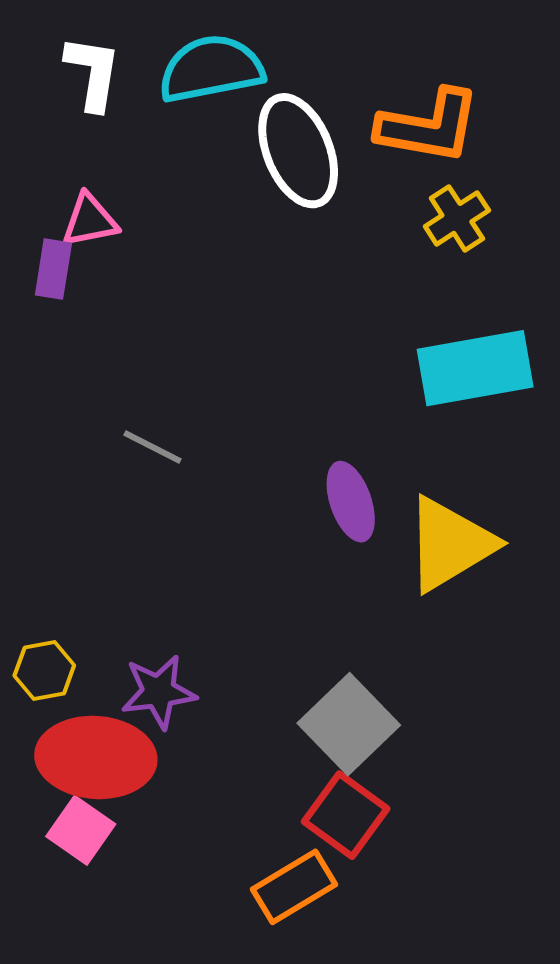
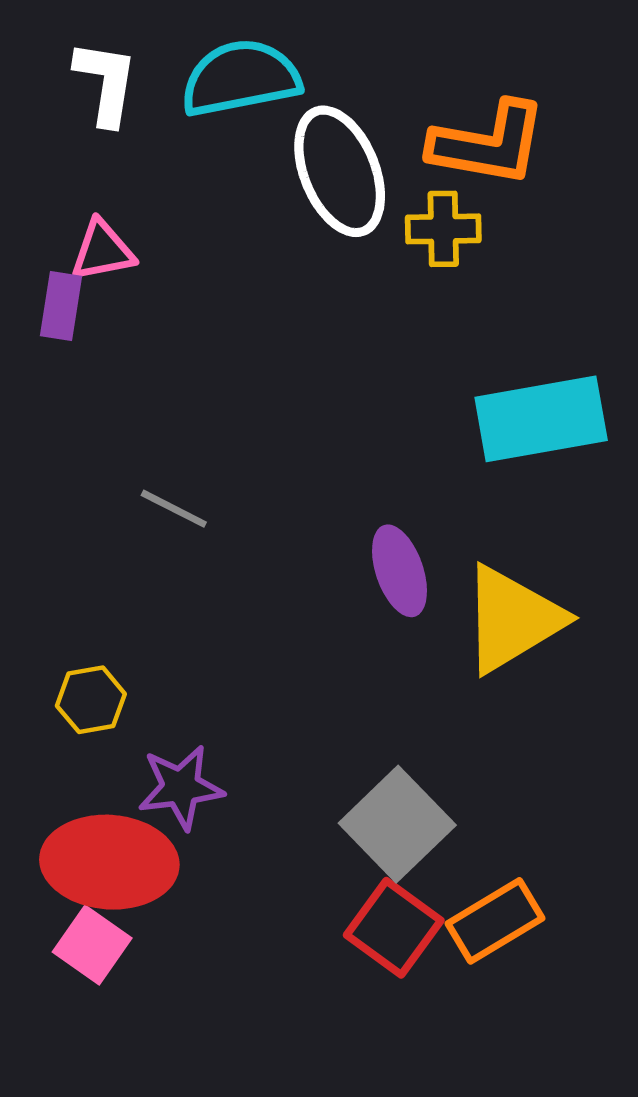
yellow cross: (457, 218) -> (443, 229), moved, turned 32
yellow hexagon: (44, 670) -> (91, 700), moved
orange rectangle: (294, 887) -> (495, 921), moved

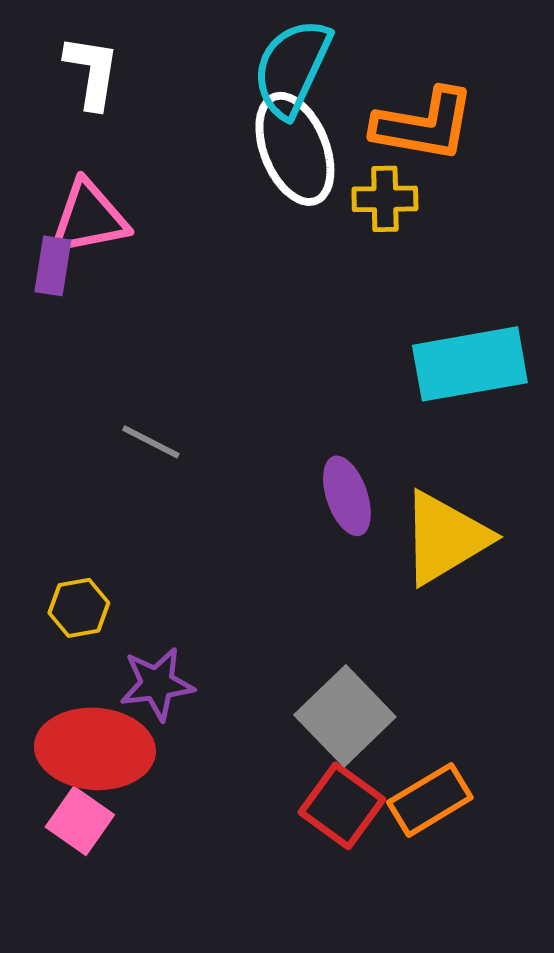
cyan semicircle: (241, 78) -> (292, 68), moved, turned -54
pink triangle: (102, 251) -> (89, 218), size x1.4

